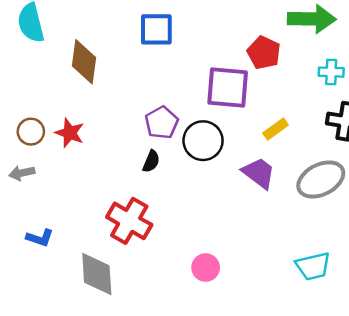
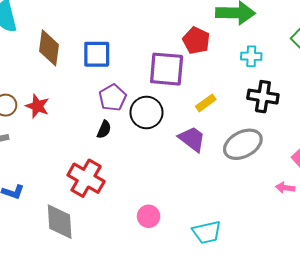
blue square: (156, 29) -> (97, 54), moved
cyan trapezoid: (313, 266) -> (207, 232), moved

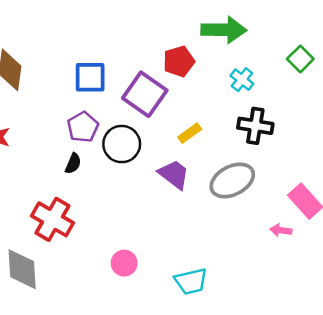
red pentagon: (196, 40) -> (179, 61), turned 30
blue square: (97, 54) -> (90, 77), moved
cyan cross: (251, 56) -> (242, 80), turned 36
purple square: (167, 69) -> (145, 94), turned 30

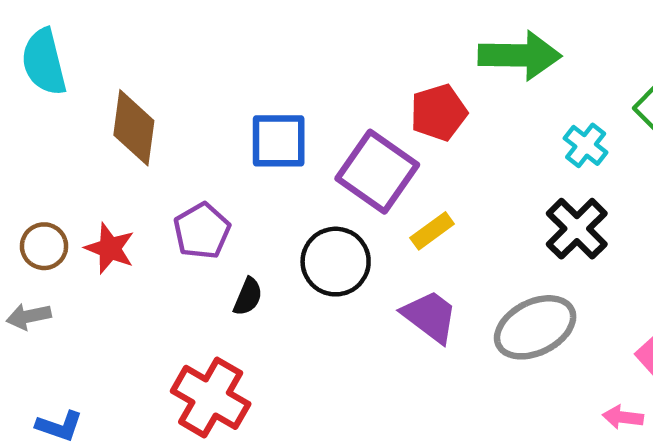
cyan cross: (242, 80) -> (586, 145), moved
black cross: (255, 126) -> (577, 229), turned 36
purple pentagon: (83, 127) -> (202, 231), moved
yellow rectangle: (190, 133) -> (432, 231), moved

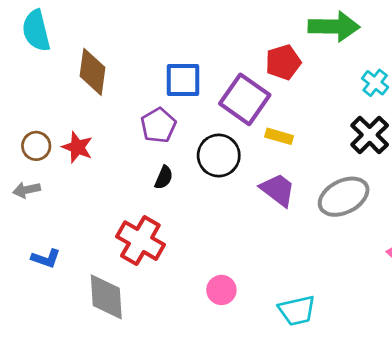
purple pentagon: (202, 231) -> (158, 125), moved
yellow rectangle: (432, 231) -> (279, 136), turned 52

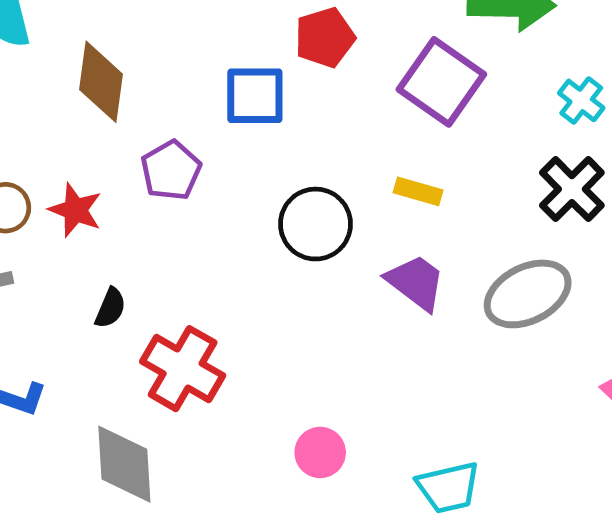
red pentagon: (283, 62) -> (325, 38), moved
purple square: (245, 99) -> (441, 82), moved
purple pentagon: (158, 125) -> (171, 170), moved
black semicircle: (164, 177) -> (110, 308), moved

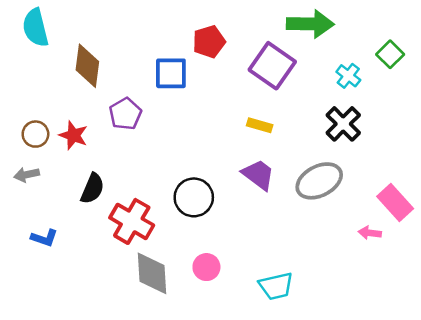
black circle: (315, 224) -> (194, 197), moved
black semicircle: (110, 308) -> (92, 189), size x1.4
gray diamond: (124, 464) -> (152, 273), moved

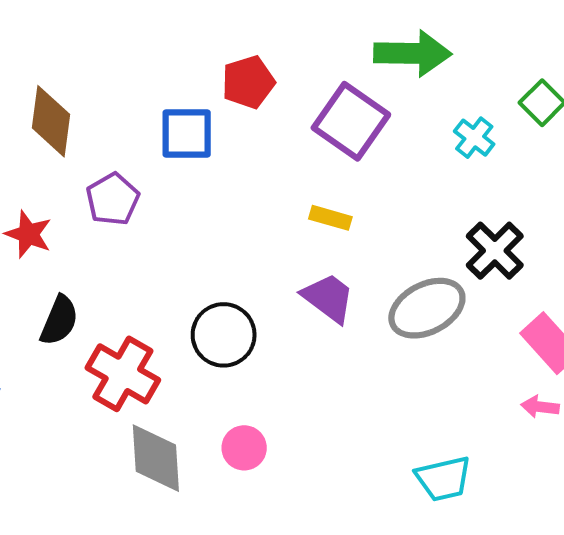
black cross: (343, 124) -> (495, 251), moved
pink arrow: (370, 233) -> (540, 407), moved
cyan trapezoid: (276, 286) -> (443, 479), moved

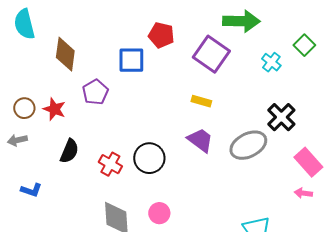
red pentagon: (248, 82) -> (161, 35), turned 30
red cross: (123, 374) -> (110, 164), moved, size x0.7

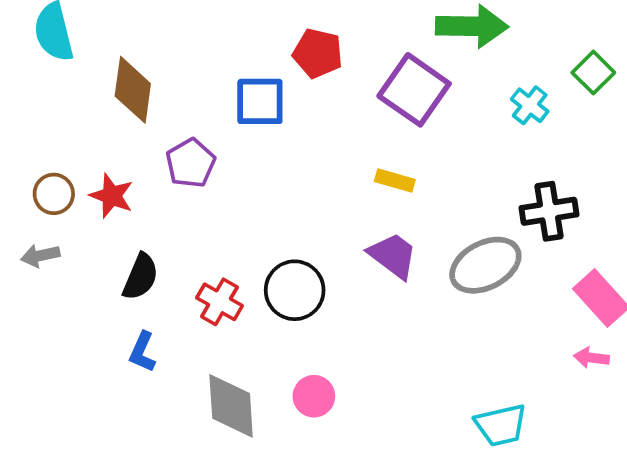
black cross: (281, 117) -> (549, 211), turned 36
blue L-shape: (31, 190) -> (142, 352), moved, turned 95

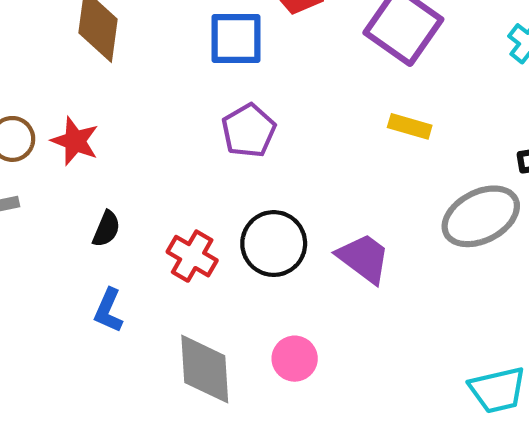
purple pentagon: (191, 163) -> (249, 131), moved
yellow rectangle: (395, 180) -> (410, 126), moved
purple trapezoid: (393, 256) -> (364, 258), moved
black semicircle: (140, 277) -> (106, 229), size x0.7

